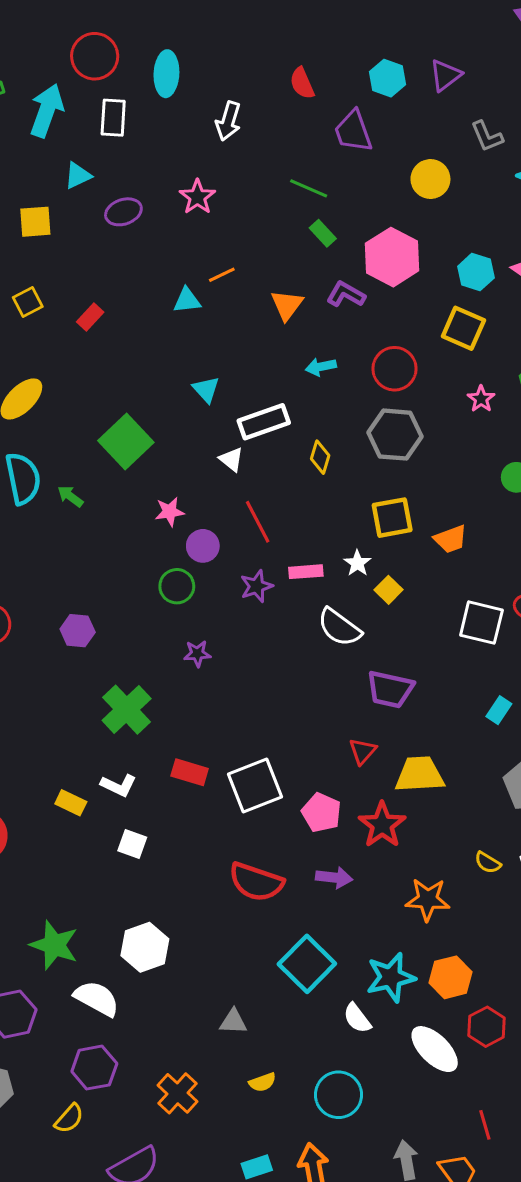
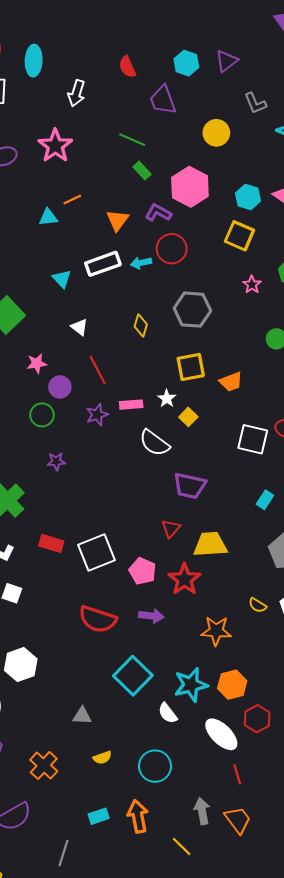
pink star: (197, 197) -> (55, 146), size x1.4
red circle: (394, 369) -> (172, 249), moved
white rectangle: (264, 422) -> (103, 264), moved
red line: (485, 1125) -> (237, 774), moved

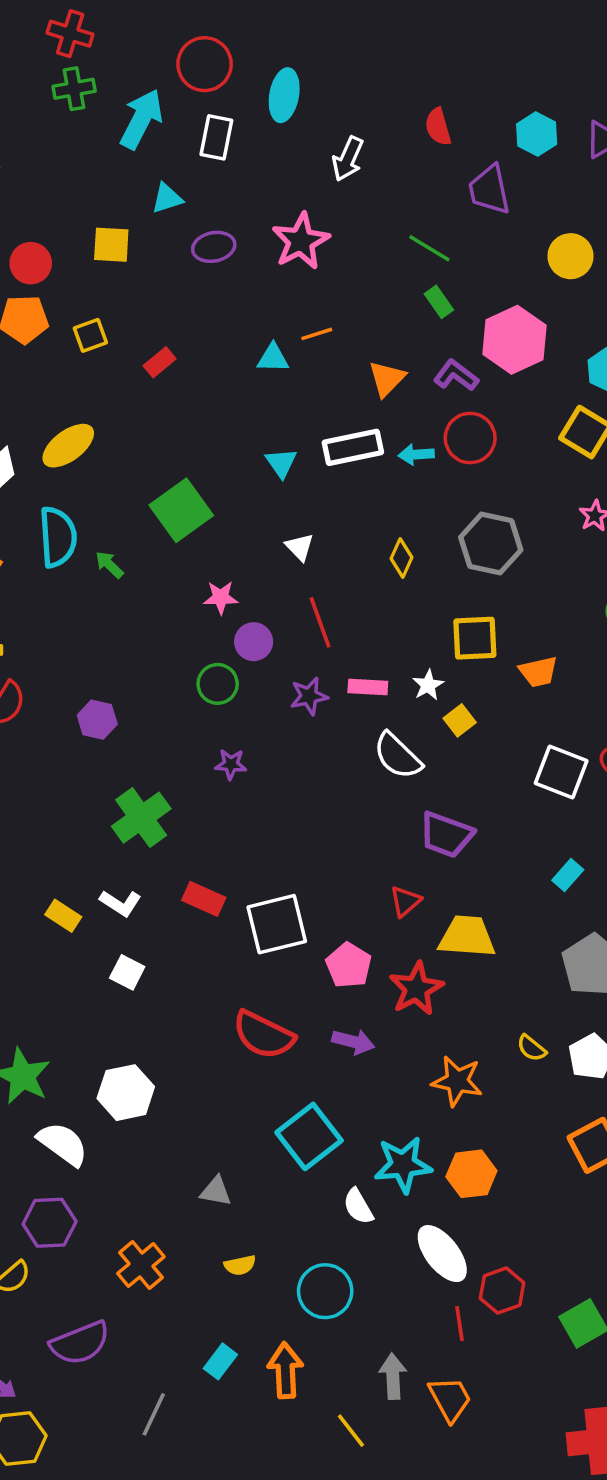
red hexagon: (257, 719) -> (502, 1290), moved
cyan rectangle: (99, 816) -> (220, 1361), turned -42

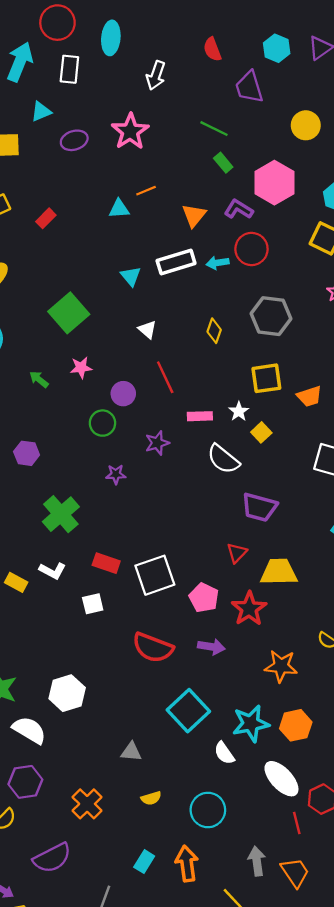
green arrow: (109, 565) -> (39, 379), moved
pink star: (221, 597) -> (81, 368), moved
purple star: (309, 696) -> (157, 443), moved
white square: (127, 972) -> (93, 604), moved, turned -35

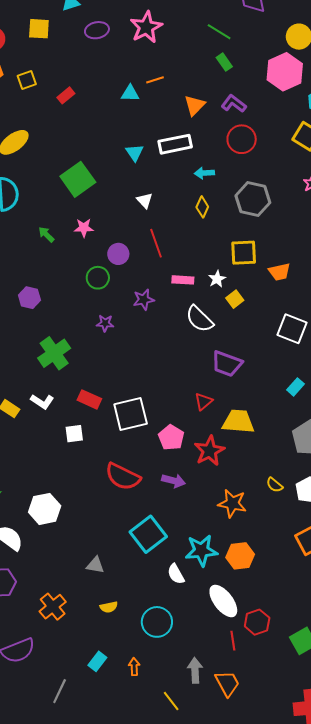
pink hexagon: (274, 183) -> (285, 72), moved
cyan arrow: (217, 263) -> (204, 173), moved
orange arrow: (187, 864) -> (134, 667), size x0.6

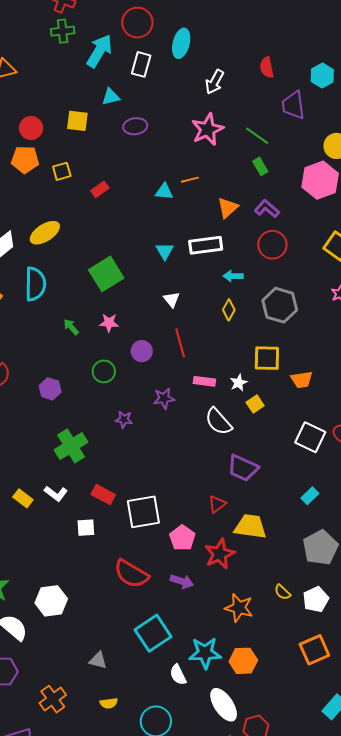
pink star: (146, 27) -> (207, 129), moved
green circle: (98, 278) -> (104, 371), moved

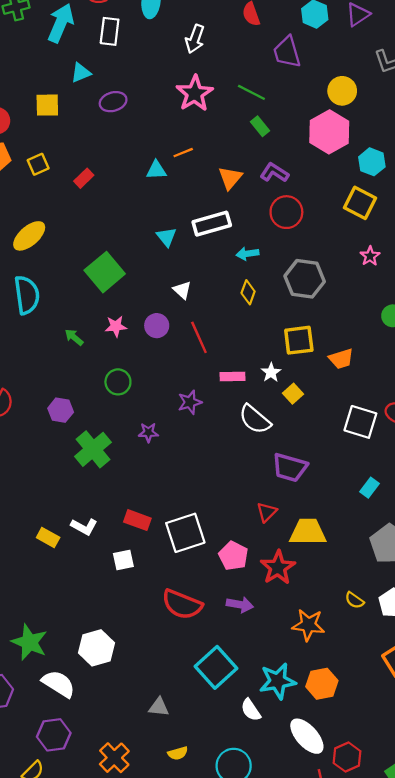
purple circle: (142, 351) -> (157, 326), moved
green cross: (71, 446) -> (93, 449), moved

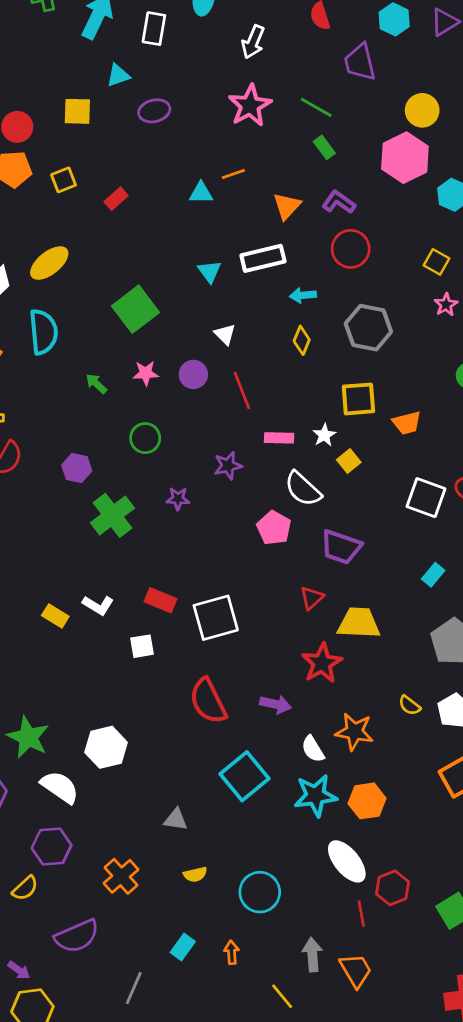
yellow square: (360, 203) -> (436, 262), moved, size x0.7
pink pentagon: (233, 556) -> (274, 528), moved
red semicircle: (182, 604) -> (208, 701), turned 39
white semicircle: (251, 710) -> (313, 749), moved

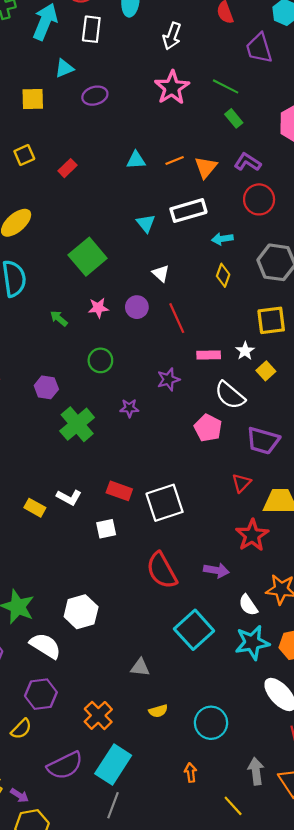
orange line: (233, 174) -> (175, 160), moved
cyan rectangle: (183, 947) -> (113, 764), moved, size x1.8

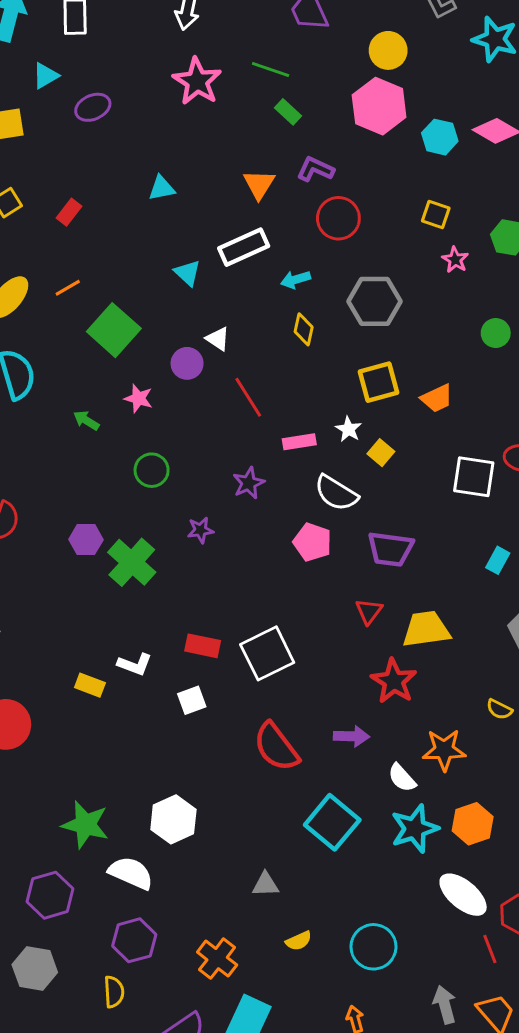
orange line: (175, 160) -> (68, 288), moved
purple circle: (137, 307) -> (187, 363), moved
pink star: (98, 308) -> (138, 398), turned 30
purple hexagon: (46, 387) -> (86, 540), moved
yellow semicircle: (21, 729) -> (114, 992), turned -40

